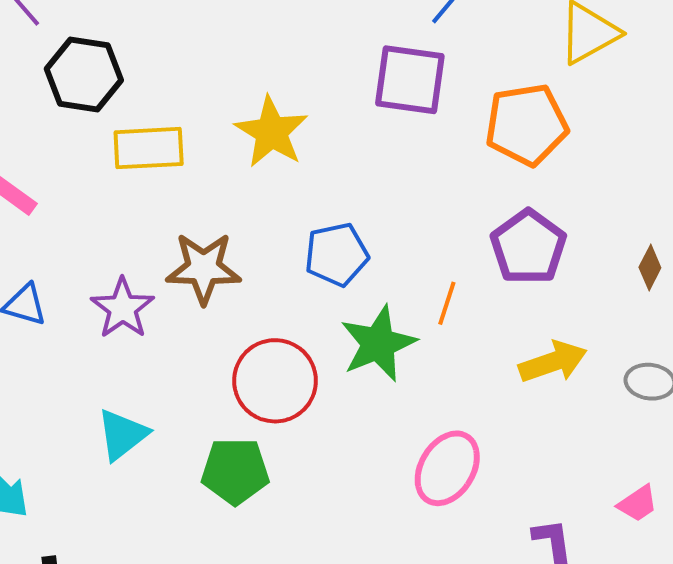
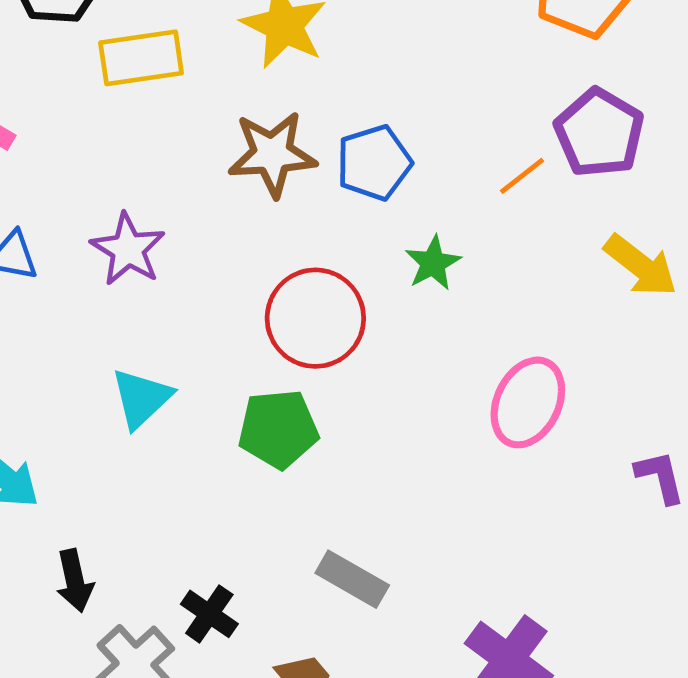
brown star: (204, 268) -> (272, 154), moved
orange line: (447, 303) -> (522, 176), moved, turned 39
green star: (378, 344) -> (433, 263), size x0.6
yellow arrow: (553, 362) -> (641, 266), turned 62

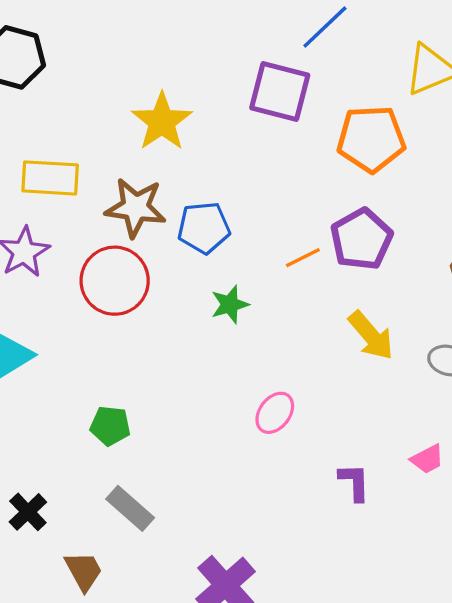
yellow rectangle: (141, 58) -> (50, 178), moved
red circle: (315, 318) -> (115, 281), moved
pink ellipse: (528, 402) -> (275, 413), size x0.7
green pentagon: (278, 429) -> (110, 426), moved, size x0.7

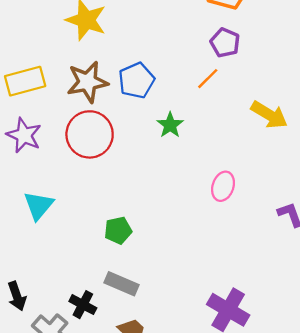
purple pentagon: (361, 239) -> (225, 43), moved, size x0.7
gray rectangle: (130, 508) -> (121, 284), moved

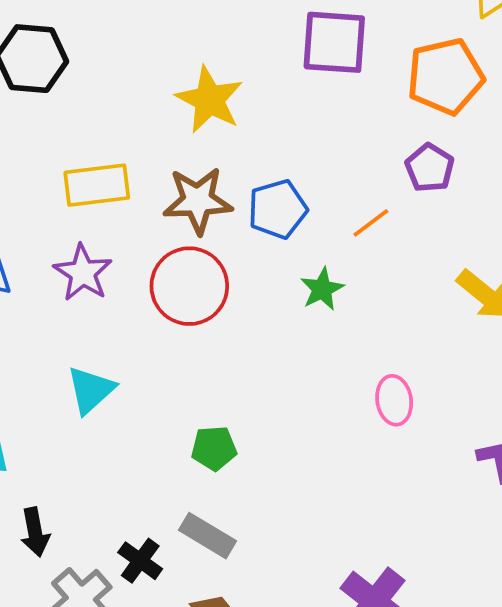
orange line: (208, 79) -> (371, 223), moved
pink ellipse: (223, 186) -> (394, 400), turned -36

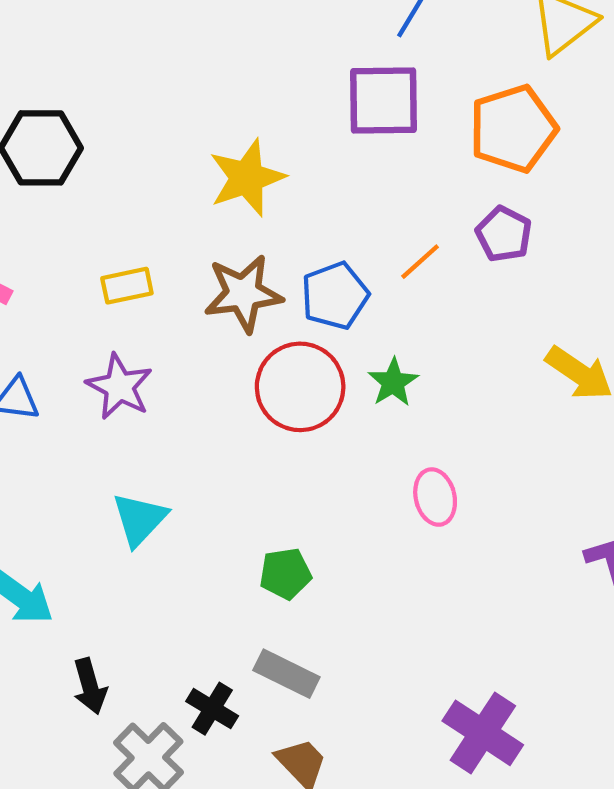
yellow star: (209, 100) -> (247, 178), turned 30
yellow rectangle: (97, 185) -> (127, 286), size x0.7
orange line: (371, 223) -> (420, 262), moved
red circle: (189, 286) -> (300, 387), moved
pink ellipse: (394, 400) -> (435, 497), moved

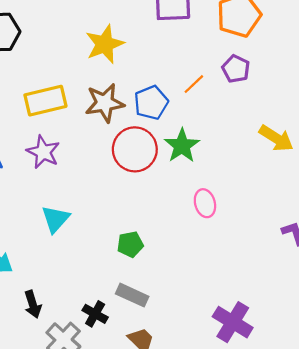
yellow rectangle: (127, 286) -> (45, 101), size x1.6
green star: (393, 382) -> (182, 146), size x1.4

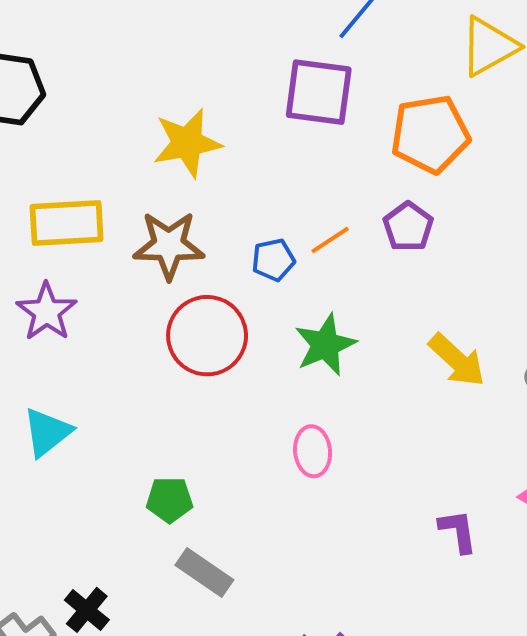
blue pentagon: (151, 103) -> (273, 260), moved, size x0.7
green star: (182, 146) -> (325, 345), moved
gray rectangle: (132, 295) -> (204, 572), moved

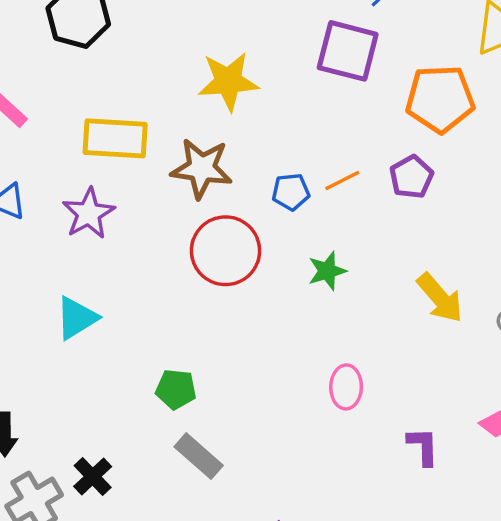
green star: (325, 345) -> (327, 271), size x0.7
pink ellipse: (313, 451) -> (346, 387), moved

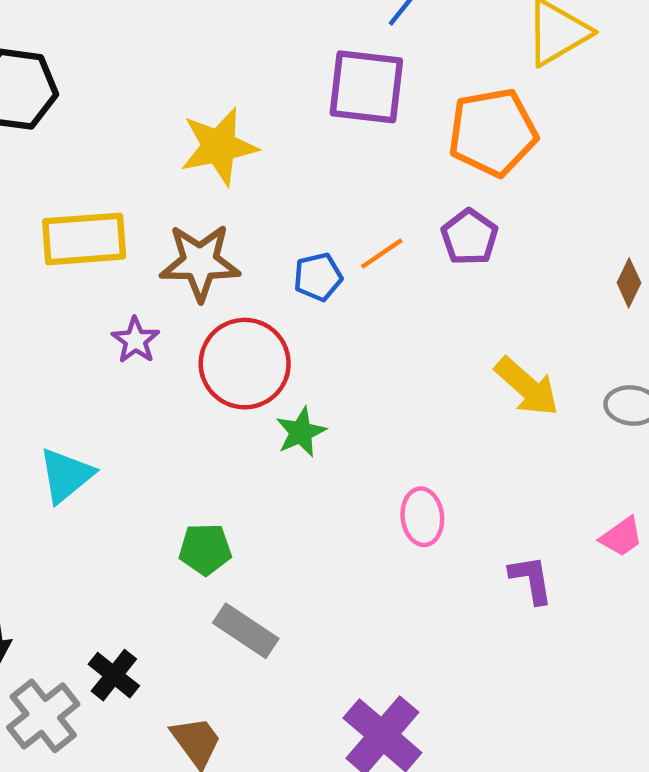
purple star: (89, 213) -> (135, 340), moved, size x0.7
green star: (327, 271) -> (301, 432), moved

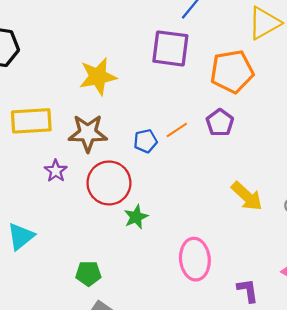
pink ellipse: (422, 517) -> (195, 259), size x1.5

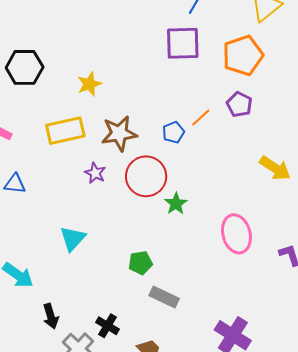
yellow star: (98, 77) -> (89, 84), moved, size x0.7

